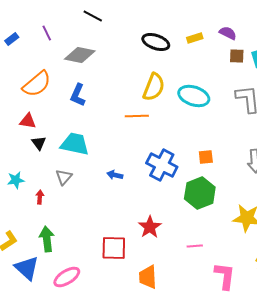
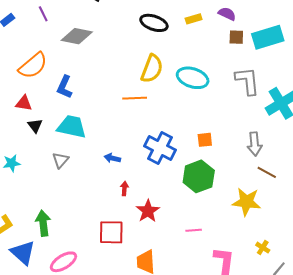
blue L-shape: (78, 95) -> (64, 87), moved
red arrow: (40, 197) -> (124, 189), moved

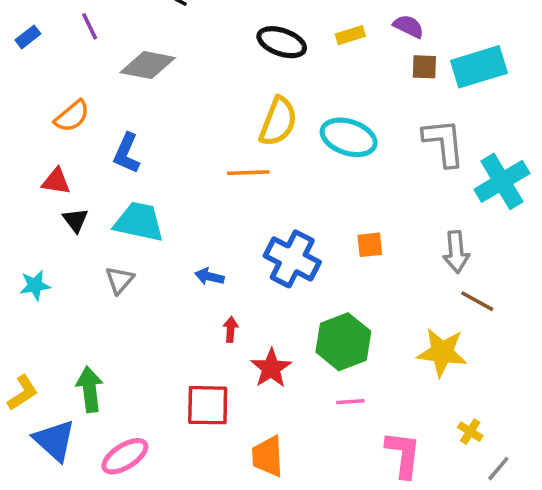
orange semicircle: (33, 66) -> (72, 116), size x0.7
green hexagon: (199, 176) -> (343, 342), moved

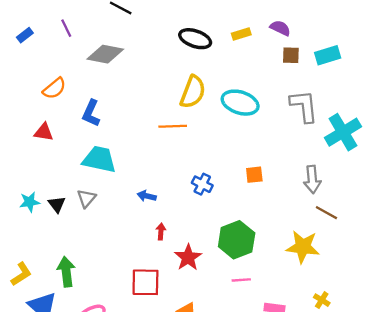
cyan rectangle: (479, 67) -> (328, 55), size x0.7
black triangle: (76, 220) -> (57, 204), moved
blue cross: (292, 259) -> (202, 184), size x0.6

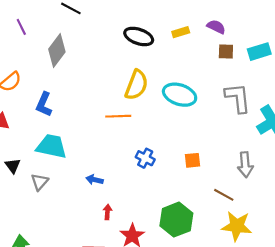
gray diamond: (105, 54) -> (57, 50), turned -64
blue cross: (202, 184) -> (145, 158), moved
black triangle: (57, 204) -> (13, 166), moved
brown line: (326, 213) -> (224, 195), moved

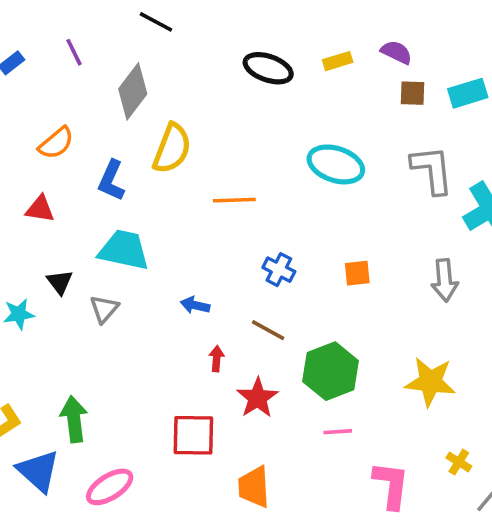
yellow semicircle: (137, 85) -> (172, 148), moved
brown line: (224, 195) -> (268, 330), moved

